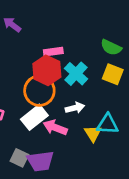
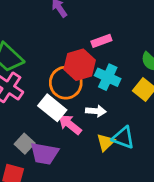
pink rectangle: (53, 52) -> (101, 41), moved, turned -30
cyan cross: (76, 74) -> (108, 77), turned -35
white rectangle: (34, 117) -> (52, 108), turned 60

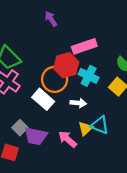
pink rectangle: (101, 41) -> (84, 46), size x1.5
pink arrow: (70, 124) -> (67, 139), moved

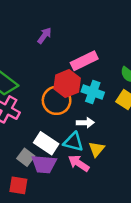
purple arrow: (51, 19) -> (44, 36), turned 77
white rectangle: (43, 99) -> (46, 143), moved
cyan triangle: (100, 125) -> (73, 142), moved

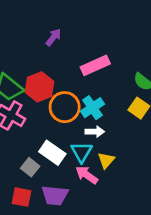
red hexagon: (67, 84) -> (39, 87), moved
cyan cross: (93, 92) -> (92, 108), moved, turned 35
cyan triangle: (73, 142) -> (82, 152), turned 45
purple trapezoid: (44, 164) -> (55, 195), moved

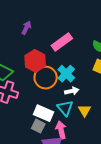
red hexagon: (39, 87) -> (35, 61), moved
gray square: (30, 167) -> (38, 126), moved
pink arrow: (87, 175) -> (61, 130), moved, turned 54

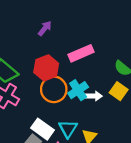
white arrow: (72, 91) -> (94, 96), moved

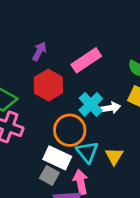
purple arrow: (45, 28) -> (39, 51), moved
orange circle: (54, 89) -> (70, 130), moved

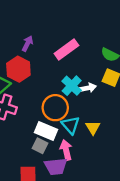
red hexagon: (48, 85) -> (18, 69), moved

